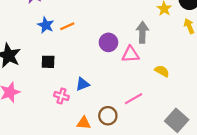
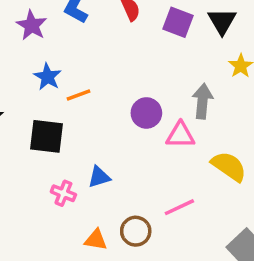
orange line: (67, 26) -> (78, 95), moved
black square: (48, 62) -> (46, 136), size x1.5
yellow semicircle: (162, 71) -> (229, 166), size x1.5

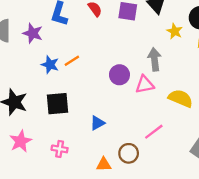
orange line: (78, 95) -> (72, 61), moved
pink cross: (63, 193) -> (60, 149), moved

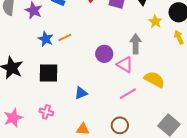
pink triangle: (145, 85) -> (125, 65), turned 36
pink line: (154, 132) -> (128, 94), moved
pink star: (21, 141) -> (13, 118), moved
brown circle: (129, 153) -> (120, 125), moved

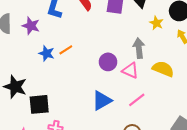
black square: (49, 73) -> (39, 104), moved
yellow semicircle: (154, 80) -> (163, 69), moved
blue triangle: (81, 93) -> (102, 101), moved, size x1.5

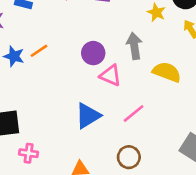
purple circle: (108, 62) -> (93, 53), moved
pink triangle: (130, 70) -> (111, 75), moved

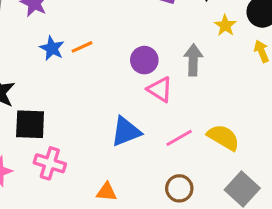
yellow semicircle: (167, 72) -> (223, 137), moved
pink cross: (29, 153) -> (50, 163), size x1.4
brown circle: (129, 157) -> (179, 188), moved

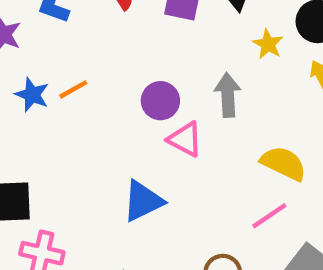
yellow semicircle: (223, 137) -> (283, 163), moved
pink line: (179, 138) -> (269, 216), moved

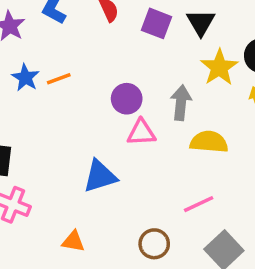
yellow star: (268, 44) -> (219, 67), size x1.5
pink triangle: (185, 139) -> (141, 133), turned -40
yellow semicircle: (283, 163) -> (209, 142), moved, turned -30

